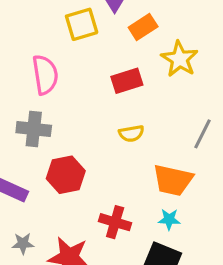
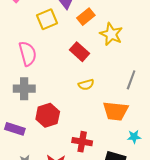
red rectangle: (127, 81) -> (80, 52), turned 66
cyan star: (169, 219) -> (134, 137), moved

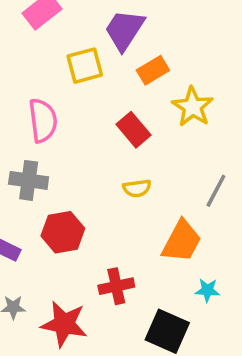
orange trapezoid: (116, 111) -> (182, 241), turned -76
red cross: (82, 142) -> (116, 286), turned -30

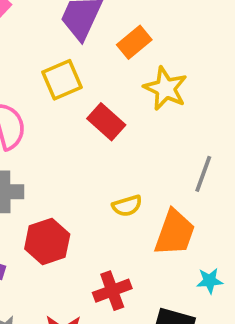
yellow square: (85, 66) -> (62, 80), moved
orange rectangle: (153, 70) -> (134, 42), moved
yellow semicircle: (137, 188) -> (127, 206), moved

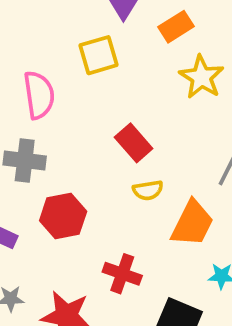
red rectangle: (106, 122) -> (134, 143), moved
red cross: (112, 291) -> (122, 274), turned 33

